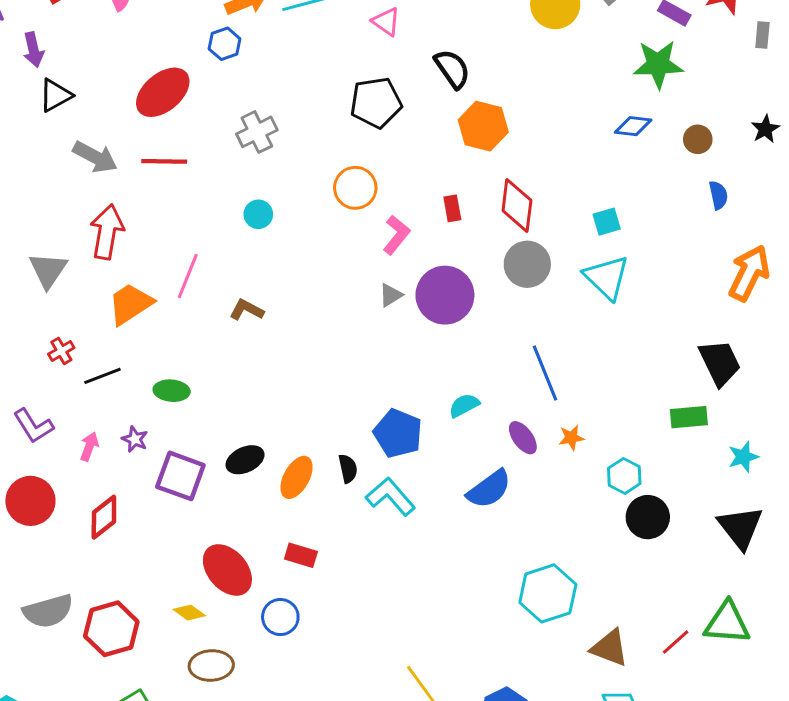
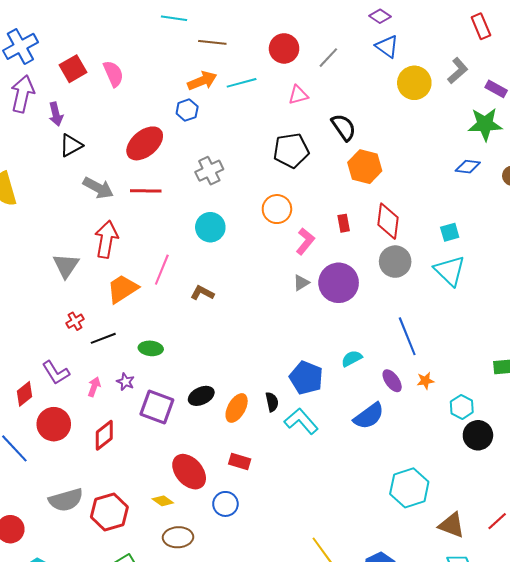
pink triangle: (386, 22) -> (298, 95), turned -50
cyan circle: (258, 214) -> (210, 227), size x1.5

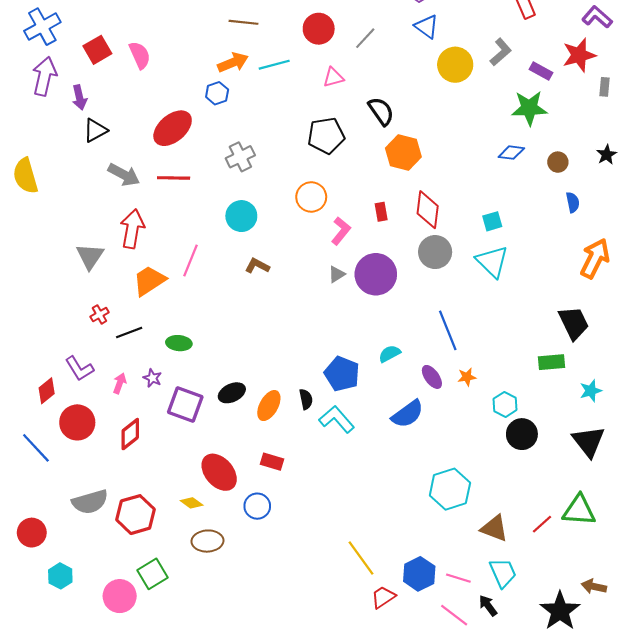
brown L-shape: (202, 293) -> (257, 266), moved

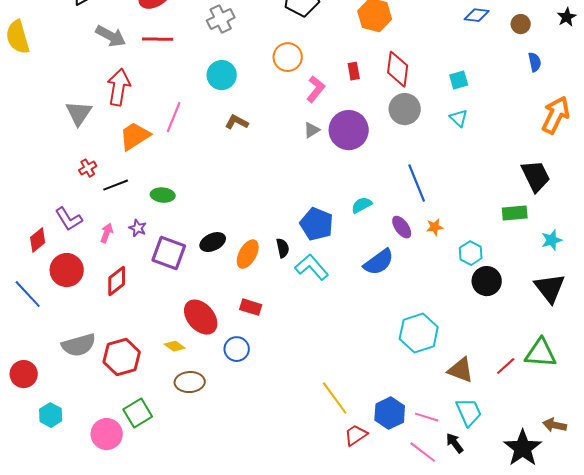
cyan triangle: (492, 262) -> (459, 118), size x0.6

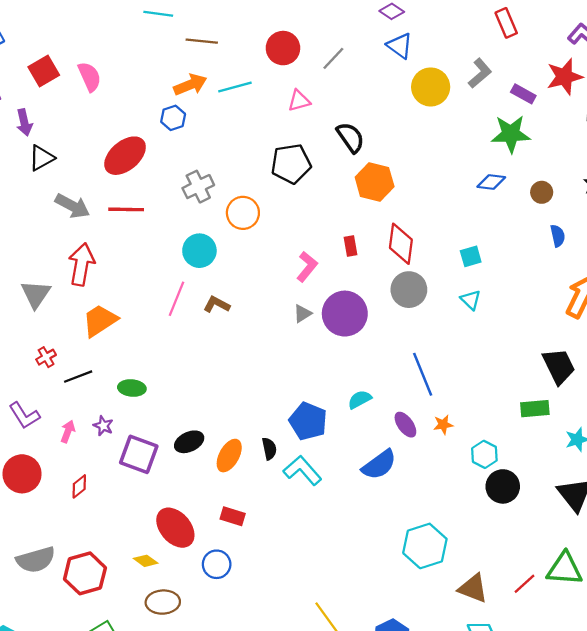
orange circle: (288, 57) -> (243, 213), moved
pink line: (174, 117) -> (177, 299), moved
red diamond: (117, 281) -> (79, 486), size x0.7

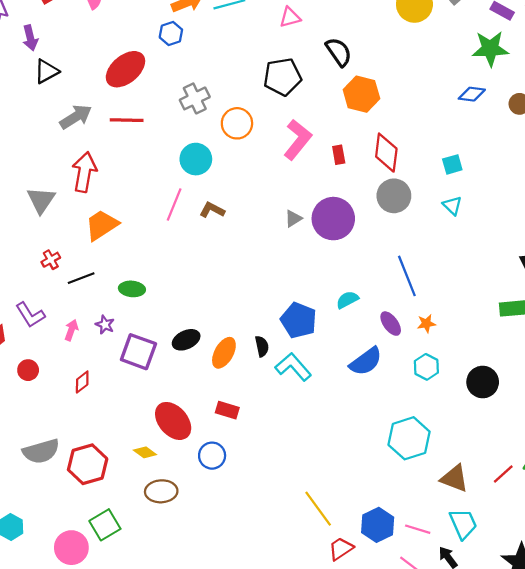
gray arrow: (72, 206) -> (76, 117), turned -60
pink L-shape: (307, 267) -> (298, 140), moved, size x1.4
cyan hexagon: (484, 454) -> (426, 367), moved
red circle: (22, 474) -> (28, 370), size x0.6

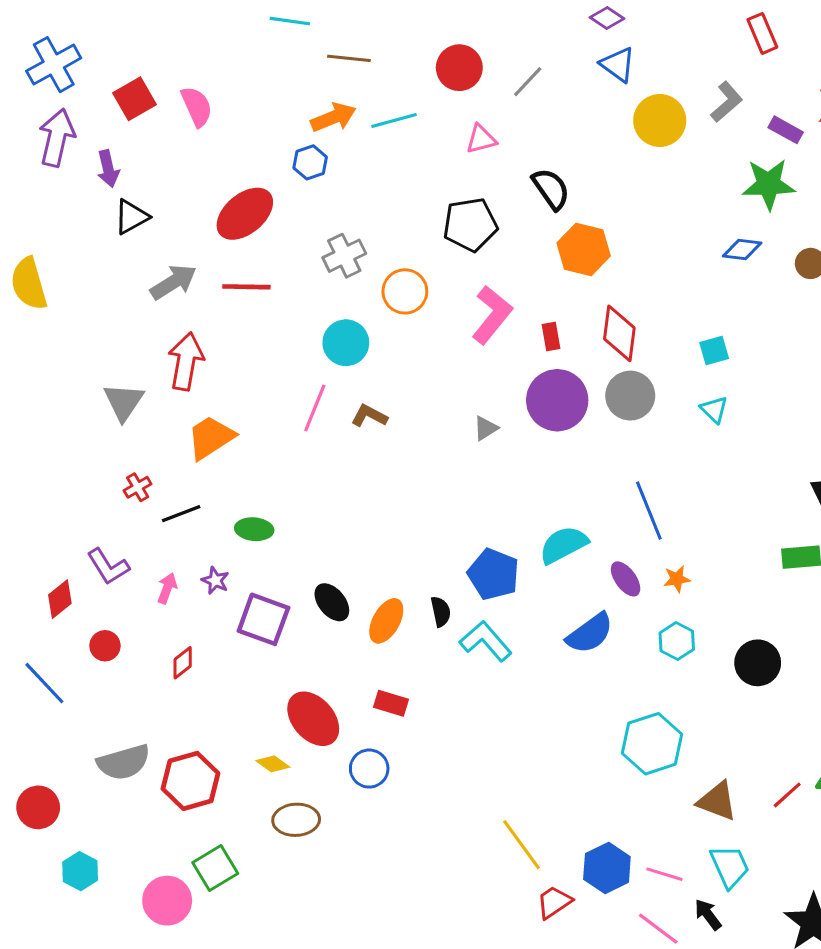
purple circle: (333, 219) -> (557, 400), moved
cyan semicircle: (347, 300) -> (563, 545), size x1.5
black ellipse: (186, 340) -> (332, 602), turned 76

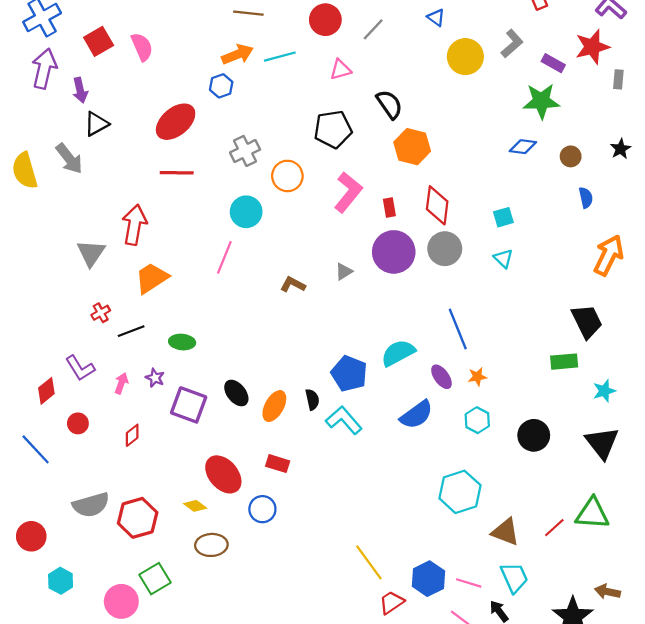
blue triangle: (618, 65) -> (436, 18), size x0.7
gray arrow: (173, 282) -> (69, 159), moved, turned 84
brown L-shape: (369, 416) -> (293, 284), moved

